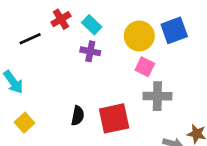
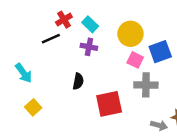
blue square: (174, 30) -> (160, 52), moved
black line: (30, 39) -> (51, 39), moved
black semicircle: (78, 116) -> (78, 81), moved

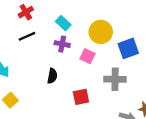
red cross: (64, 20) -> (26, 12), moved
pink square: (135, 60) -> (88, 56), moved
red square: (109, 104) -> (81, 97), size x0.7

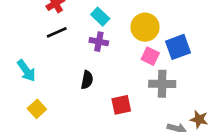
pink square: (88, 56) -> (150, 56), moved

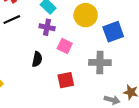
pink square: (150, 56) -> (65, 46), moved

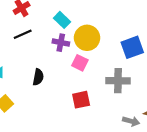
yellow circle: (86, 15) -> (87, 38), moved
black semicircle: (37, 59) -> (38, 77), moved

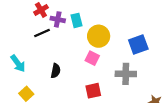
cyan rectangle: (62, 20) -> (77, 20), turned 32
purple cross: (61, 43) -> (58, 19), moved

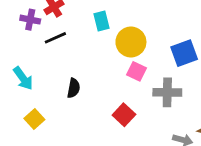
purple cross: (58, 19) -> (30, 20), moved
pink square: (92, 58) -> (137, 71), moved
red square: (93, 91) -> (124, 115), turned -35

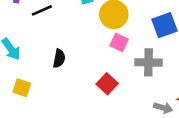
yellow square: (34, 119) -> (22, 88), turned -30

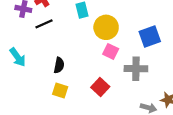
yellow square: (22, 88) -> (60, 91), moved

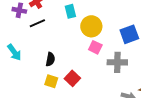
red square: (100, 87) -> (72, 78), moved

